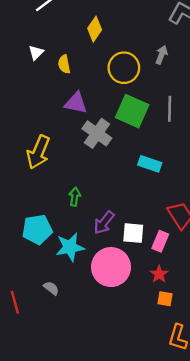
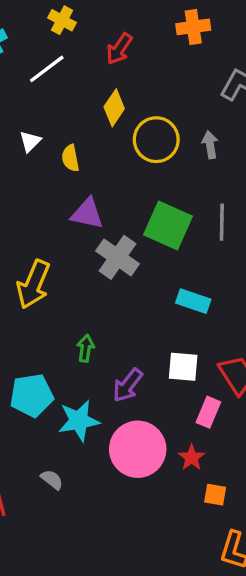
gray arrow: (161, 55) -> (210, 145), turned -30
yellow circle: (124, 68) -> (156, 140), moved
white square: (133, 233) -> (183, 367), moved
red star: (159, 274) -> (192, 458), moved

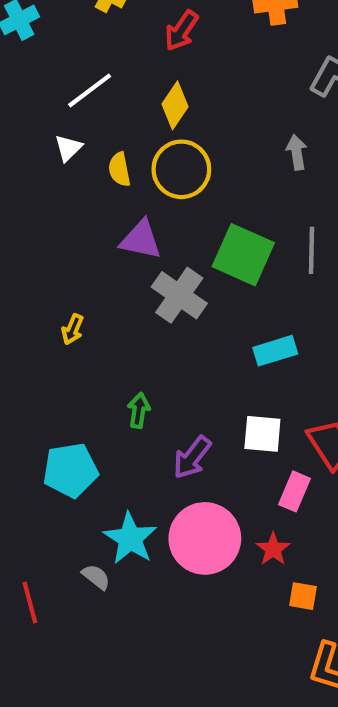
white line: (47, 69) -> (90, 90), moved
yellow circle: (156, 140) -> (181, 169), moved
yellow arrow: (33, 284) -> (73, 329), size x0.5
cyan rectangle: (193, 301) -> (275, 351), turned -36
cyan star: (79, 421) -> (130, 538), moved, turned -30

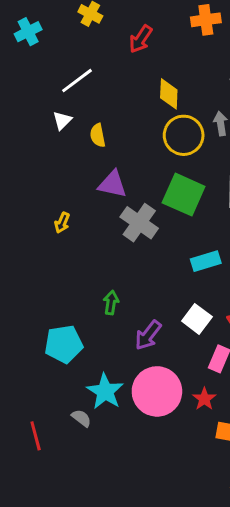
yellow diamond: (175, 105) -> (169, 94), moved, turned -32
yellow circle: (181, 169) -> (184, 135), moved
yellow arrow: (73, 329) -> (62, 223), moved
white square: (262, 434) -> (197, 319), turned 32

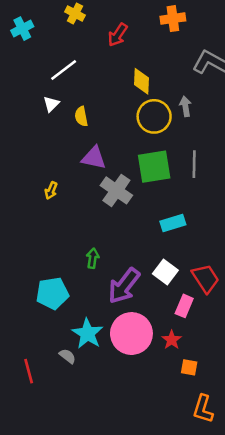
green square: (184, 195) -> (154, 167), turned -33
purple arrow: (148, 335) -> (124, 286), size x1.4

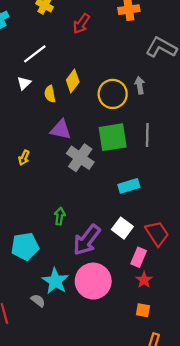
yellow diamond: (142, 81) -> (73, 81), moved, turned 35
red star: (172, 340) -> (144, 280), moved

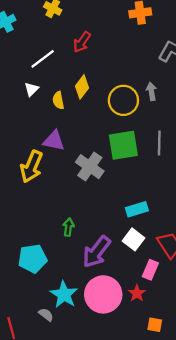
red arrow: (81, 24) -> (82, 42), moved
purple triangle: (61, 130) -> (54, 141), moved
yellow arrow: (24, 158) -> (31, 167), size x2.0
cyan rectangle: (129, 186) -> (137, 209), moved
red star: (144, 280) -> (137, 293), moved

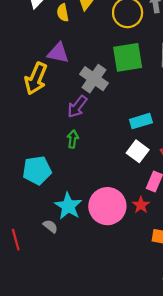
purple arrow: (96, 252) -> (77, 107), moved, size x0.7

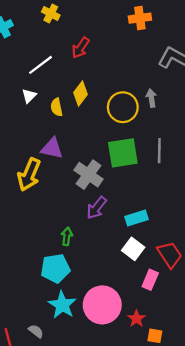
purple arrow: (77, 107) -> (96, 208), moved
cyan pentagon: (37, 170) -> (55, 268), moved
red star: (141, 205) -> (136, 319), moved
gray semicircle: (50, 226) -> (36, 331), moved

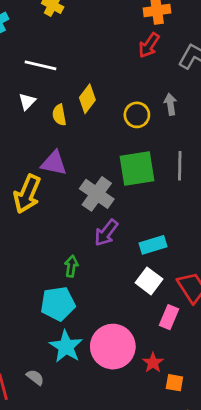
red arrow: (81, 48) -> (149, 45), moved
white line: (41, 65) -> (41, 65), turned 50
yellow circle: (123, 107) -> (137, 115), size x0.7

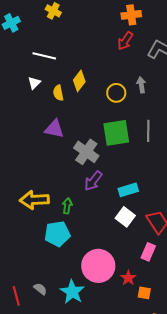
yellow arrow: (27, 194) -> (34, 200), moved, turned 64
pink rectangle: (169, 317) -> (148, 252), moved
cyan star: (66, 347) -> (72, 292), moved

